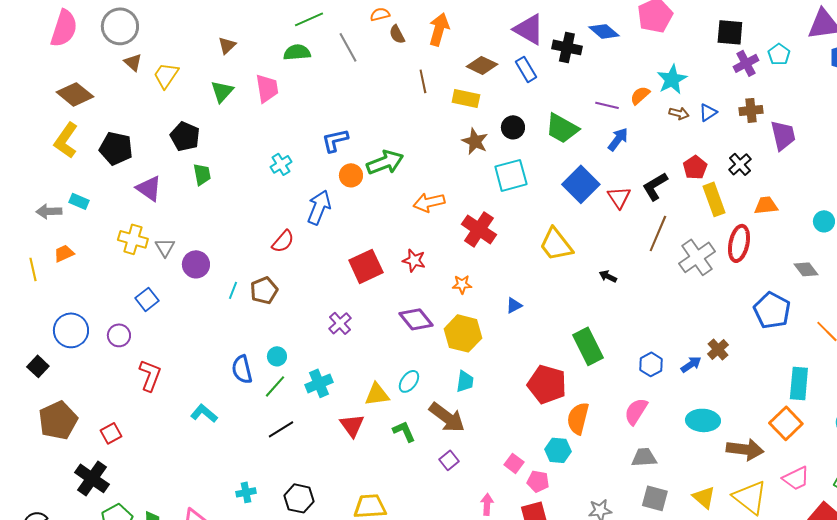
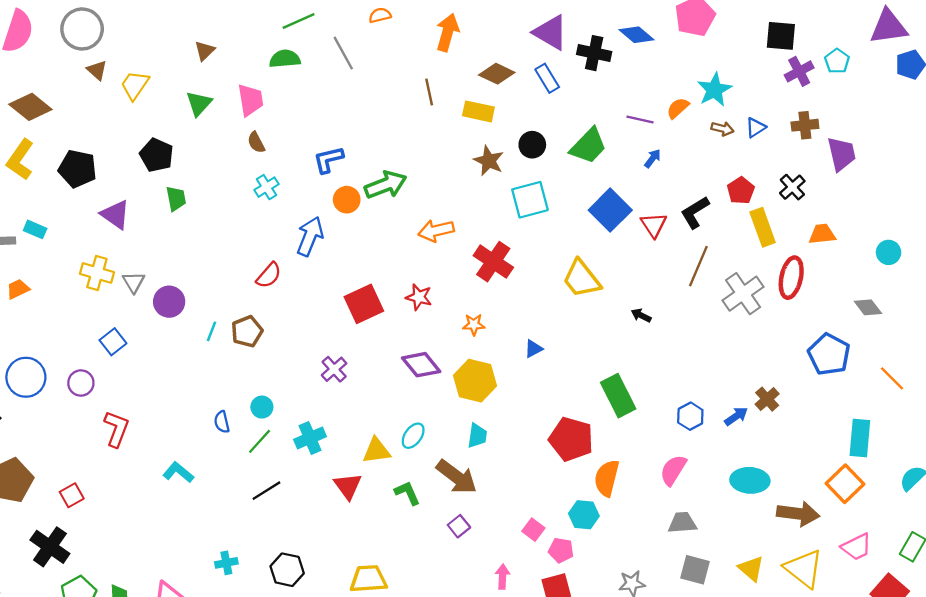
brown semicircle: (397, 34) -> (256, 142), moved
green trapezoid: (562, 128) -> (588, 146), turned -75
blue arrow: (618, 139) -> (653, 158), size x0.7
blue semicircle: (242, 369) -> (222, 422), size x0.7

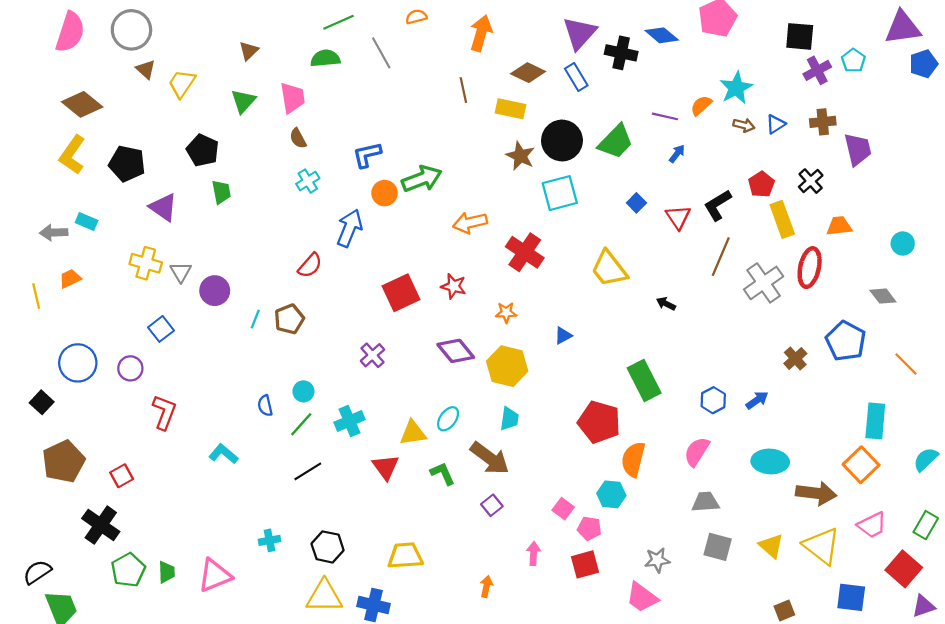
purple triangle: (551, 32) -> (580, 33), turned 42
black circle: (532, 145) -> (562, 141), size x1.6
blue square: (610, 210) -> (636, 203), size x0.5
brown cross: (767, 399) -> (795, 359), moved

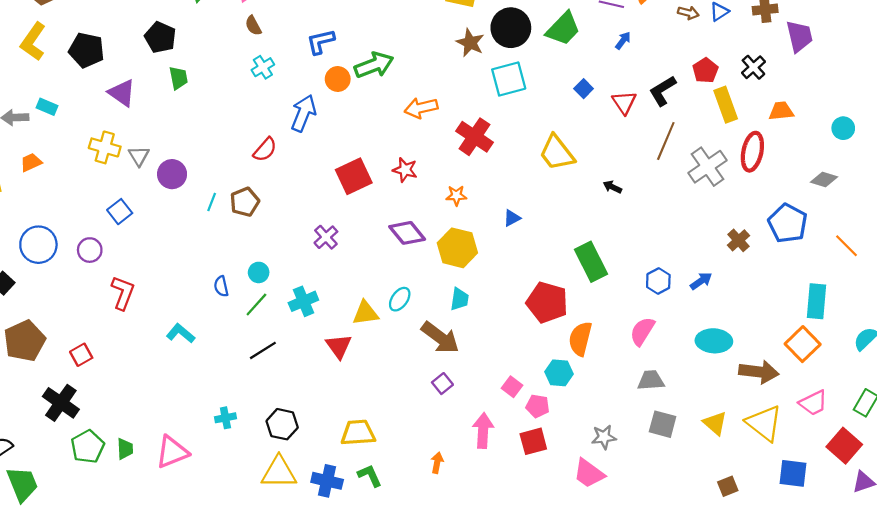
gray diamond: (883, 296) -> (824, 179), turned -35
green L-shape: (443, 474) -> (370, 476), moved
pink arrow: (534, 554) -> (483, 431), size x1.5

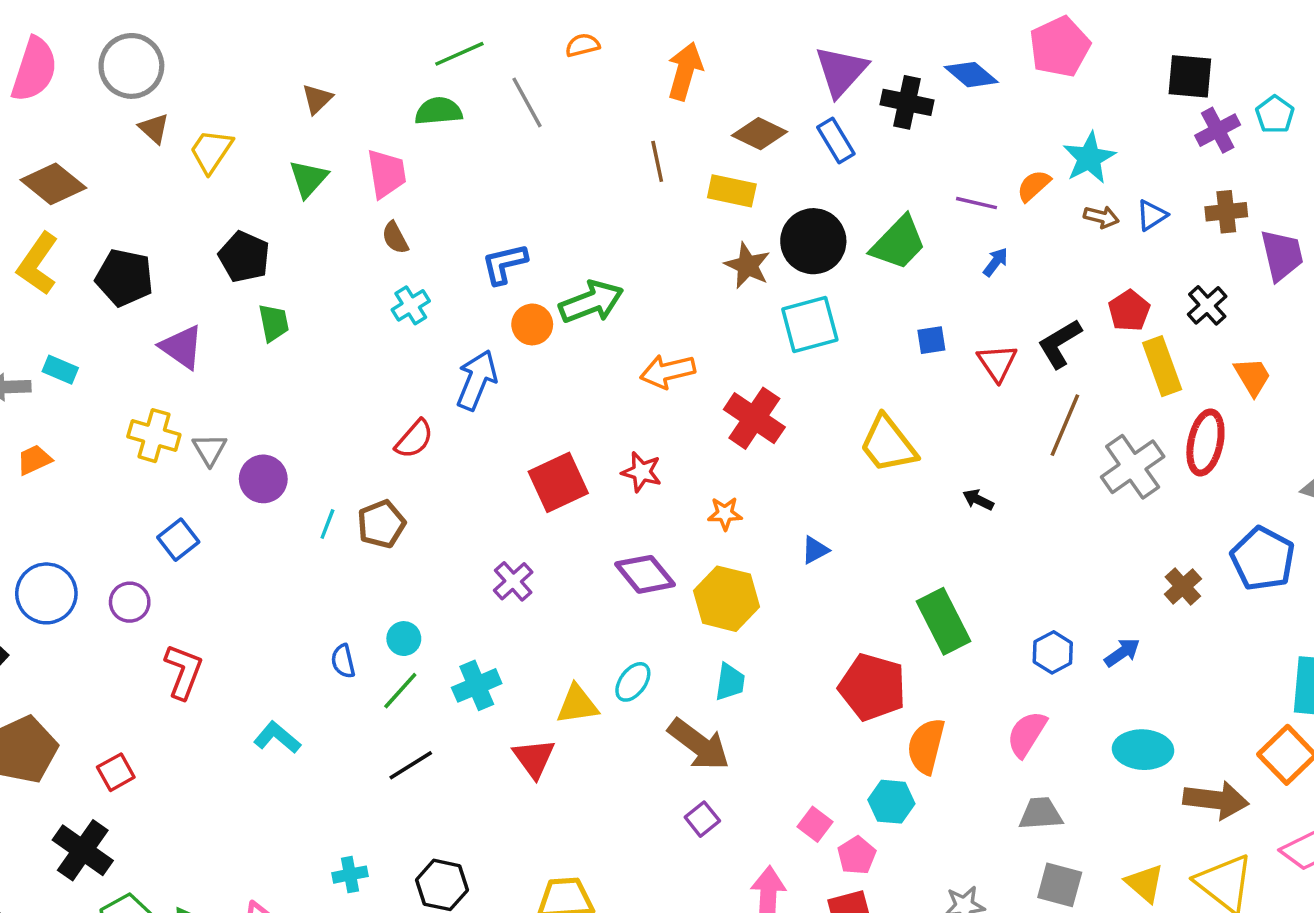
blue square: (584, 89) -> (931, 340), turned 36
orange trapezoid: (781, 111) -> (1252, 377), turned 65
pink pentagon: (538, 406) -> (857, 855), turned 30

